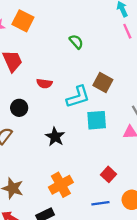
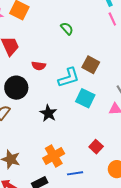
black circle: (19, 108) -> (16, 88), size x1.5
cyan square: (97, 120) -> (85, 98), turned 30
blue line: (100, 203) -> (75, 173), moved

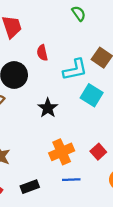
red semicircle: (39, 66) -> (42, 53), turned 64
orange cross: (54, 156) -> (62, 152), moved

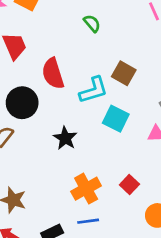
red semicircle: (42, 53) -> (53, 74), size x1.6
blue line: (71, 180) -> (88, 221), moved

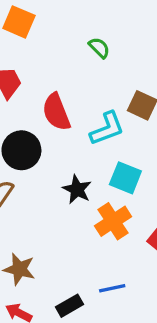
cyan square: (116, 119) -> (125, 178), moved
orange cross: (86, 189) -> (113, 221), moved

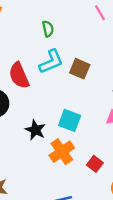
green semicircle: (99, 48) -> (48, 29), turned 35
cyan L-shape: (107, 129) -> (51, 62), moved

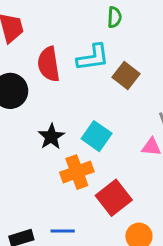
green semicircle: (48, 29) -> (114, 17), moved
red square: (95, 164) -> (114, 198), size x1.6

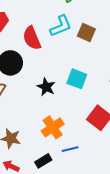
orange cross: (77, 172) -> (53, 127), moved

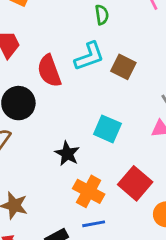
black star: (46, 87) -> (67, 154), moved
orange cross: (53, 127) -> (89, 191), moved, turned -30

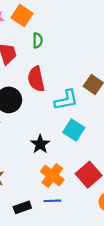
green semicircle: (102, 15) -> (38, 40), moved
cyan L-shape: (89, 56) -> (66, 100), moved

